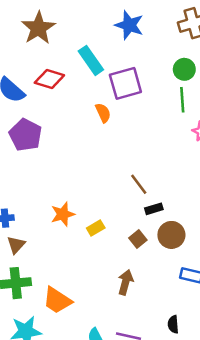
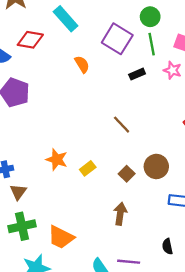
purple square: (125, 83) -> (117, 39), moved, turned -36
black rectangle: (154, 209) -> (137, 74), moved
orange star: (63, 214) -> (57, 160), turned -30

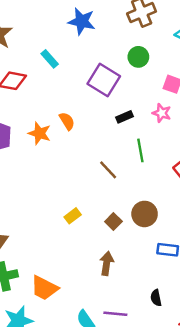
cyan rectangle: (66, 19) -> (50, 59), size x0.7
green line: (152, 44) -> (140, 150), moved
orange semicircle: (82, 64) -> (67, 121), moved
orange star: (57, 160) -> (39, 133), moved

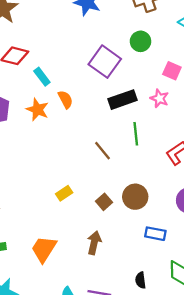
cyan rectangle: (50, 59) -> (42, 77), moved
black rectangle: (124, 117) -> (122, 100), size x1.6
orange trapezoid: (44, 288) -> (44, 249), moved, turned 92

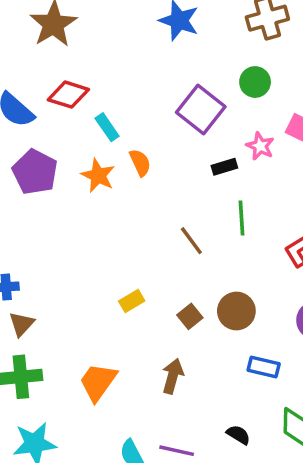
pink star: (159, 98) -> (260, 146), moved
black rectangle: (122, 100) -> (224, 167), size x0.6
black semicircle: (141, 280) -> (238, 435), turned 126

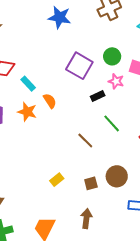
green circle: (255, 82) -> (112, 56), moved
green line: (242, 218) -> (112, 123), turned -30
brown square: (190, 316) -> (91, 183), turned 32

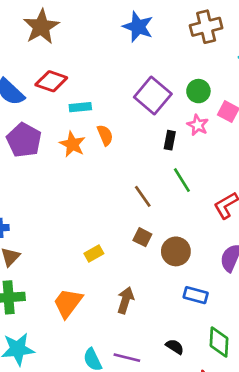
cyan rectangle: (28, 84) -> (80, 107), turned -63
black rectangle: (98, 96) -> (170, 140), turned -64
yellow rectangle: (57, 180) -> (94, 254), moved
brown square: (91, 183) -> (142, 237), moved, turned 32

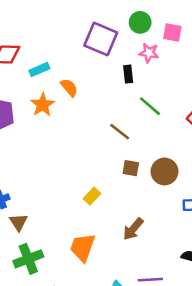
orange star: (72, 144) -> (43, 105), turned 30
brown arrow: (125, 300) -> (133, 229), turned -140

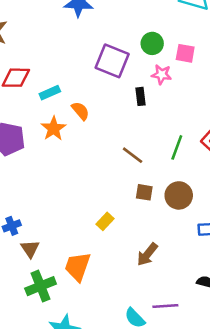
green line: (150, 106) -> (177, 147), moved, turned 70
orange trapezoid: (83, 247) -> (78, 267), moved

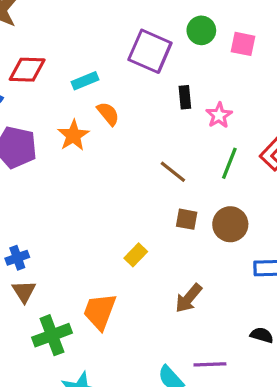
pink star: (162, 74) -> (219, 115), moved, turned 30
cyan rectangle: (50, 93) -> (85, 81), moved
brown triangle: (30, 249) -> (24, 291), moved

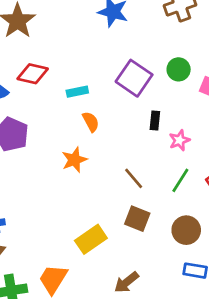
orange star: (73, 135) -> (74, 160), moved
brown square: (187, 219) -> (137, 219), size x1.4
brown circle: (230, 224) -> (186, 230), moved
yellow rectangle: (136, 255) -> (91, 239), size x1.6

